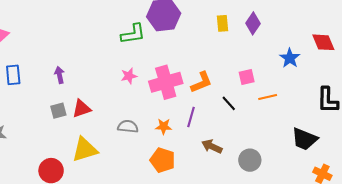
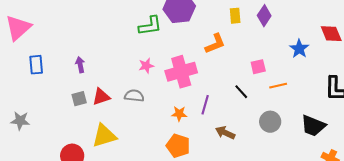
orange L-shape: (201, 82) -> (215, 44), moved
gray semicircle: (128, 126) -> (134, 96), moved
gray circle: (250, 160) -> (270, 122), moved

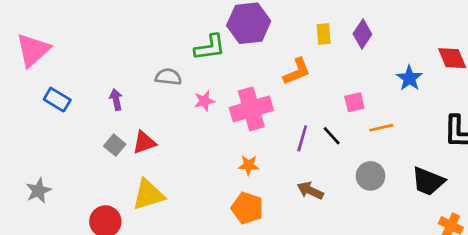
blue rectangle: (36, 65) -> (57, 100), turned -54
gray semicircle: (134, 96) -> (168, 77), moved
gray square: (79, 99) -> (115, 145), turned -35
purple line: (205, 105) -> (302, 138), moved
gray star: (20, 121) -> (38, 191), moved, turned -30

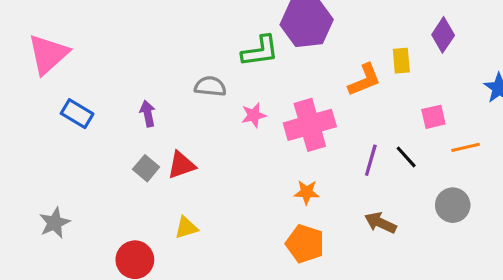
yellow rectangle: (324, 34) -> (401, 61), moved
yellow triangle: (148, 195) -> (186, 228), size x0.6

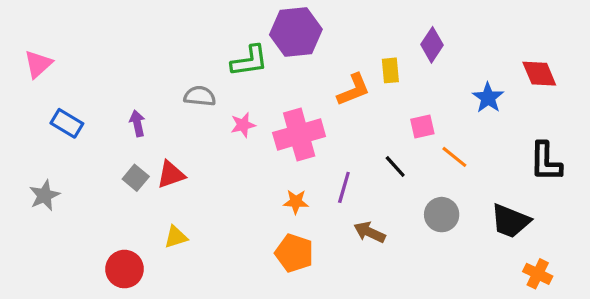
pink triangle: (48, 54) -> (38, 64), size x0.7
orange line: (466, 147) -> (454, 157), turned 52
purple line: (371, 160) -> (344, 187), moved
gray star: (55, 223) -> (44, 195), moved

